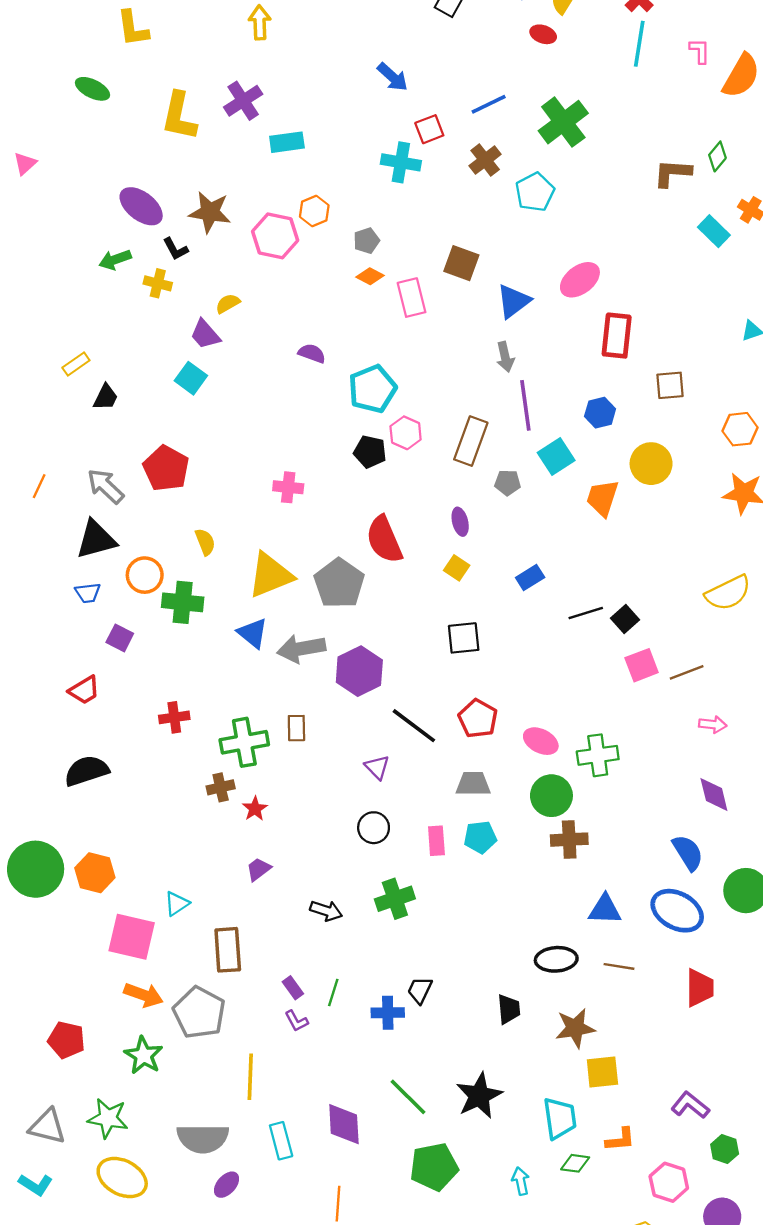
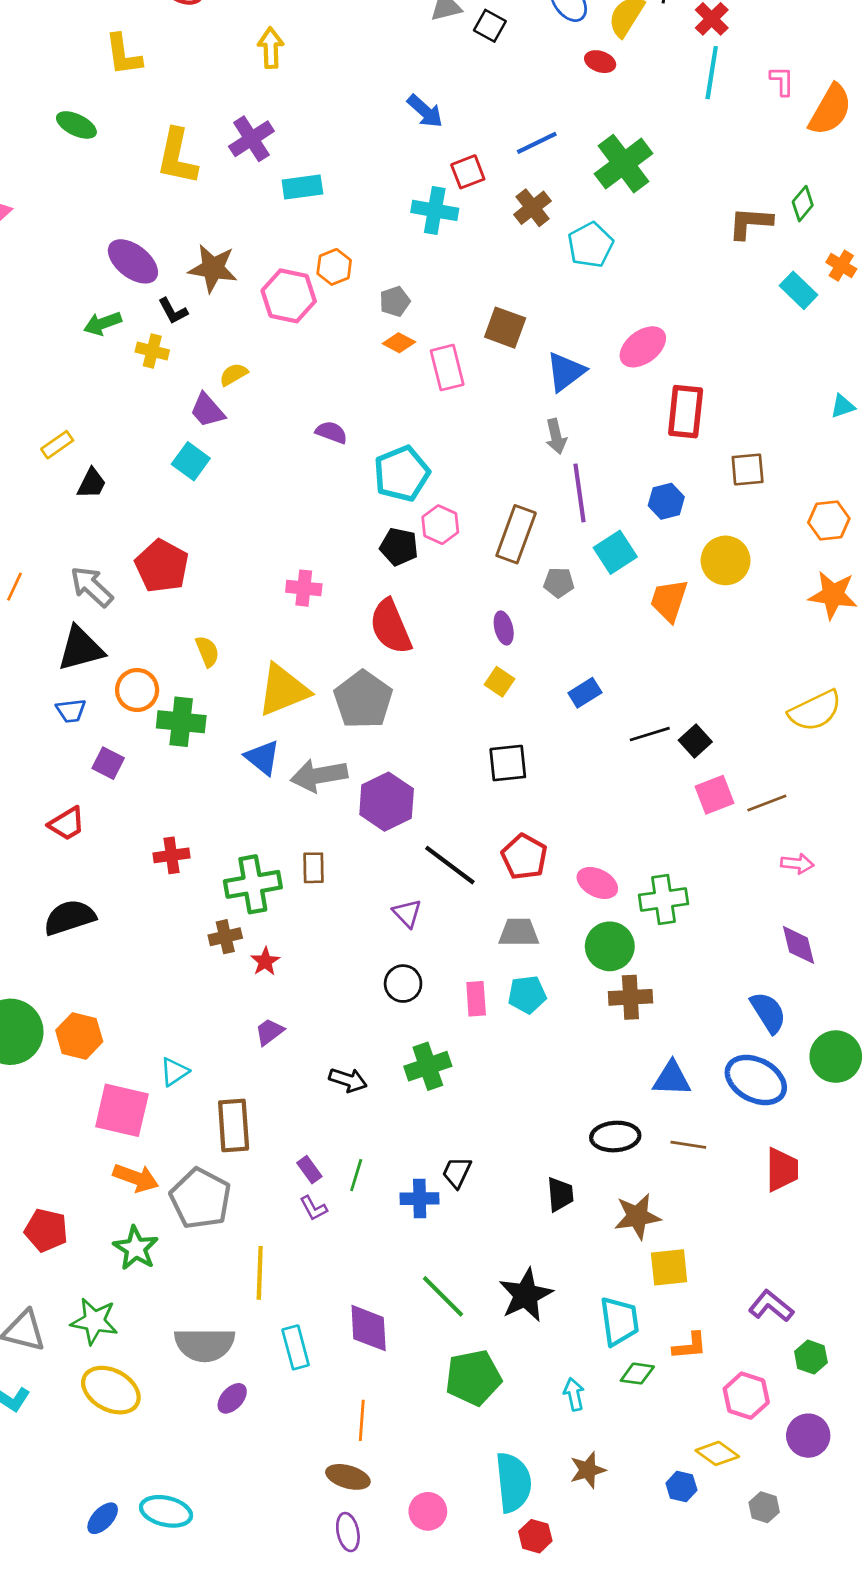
red semicircle: (384, 539) -> (391, 627), moved

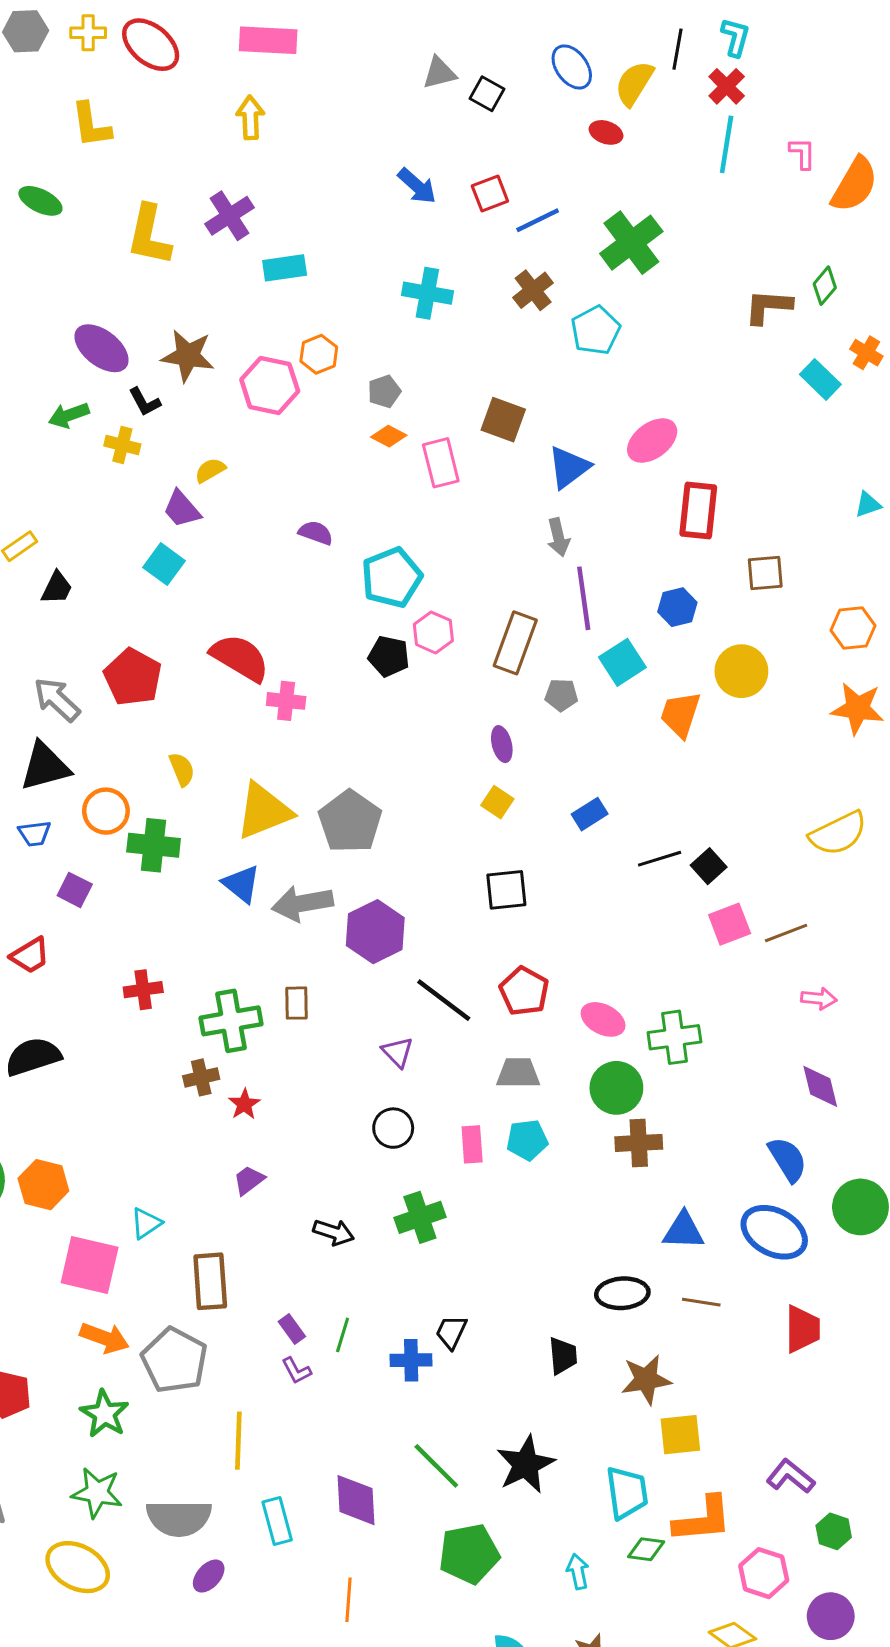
red square: (468, 172) -> (490, 193), moved
red semicircle: (391, 627) -> (240, 658), moved, turned 144
green star: (94, 1321) -> (97, 1493), moved
orange L-shape: (690, 1346) -> (703, 1519), size x1.6

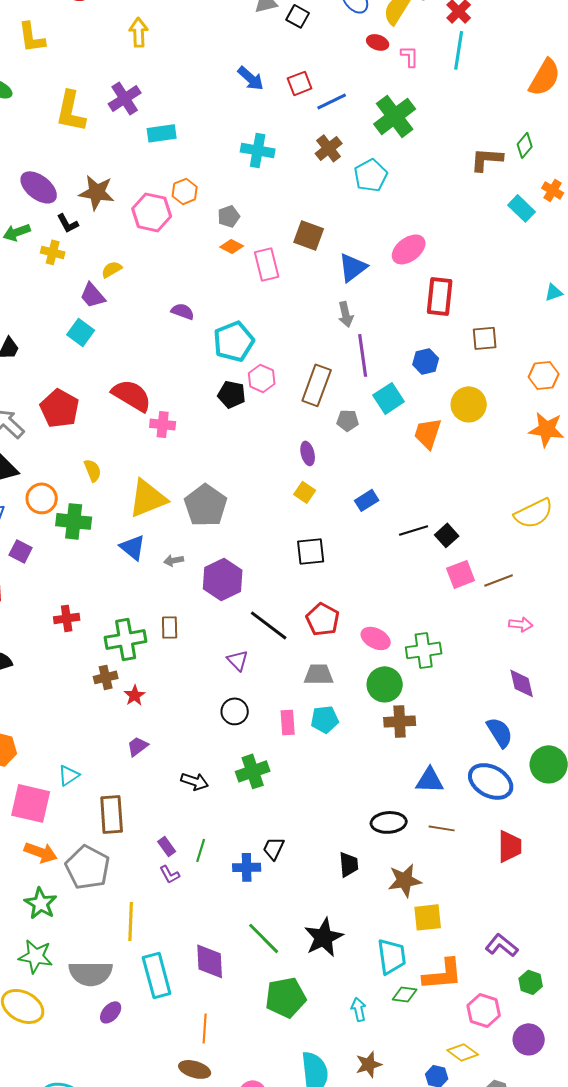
pink L-shape: (802, 153) -> (410, 56), moved
gray arrow: (302, 903) -> (174, 560), size x0.5
cyan rectangle: (277, 1521) -> (157, 975), size x1.4

